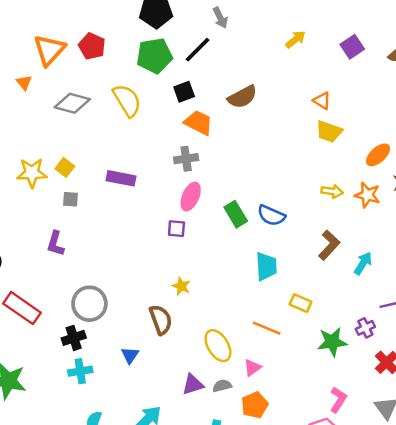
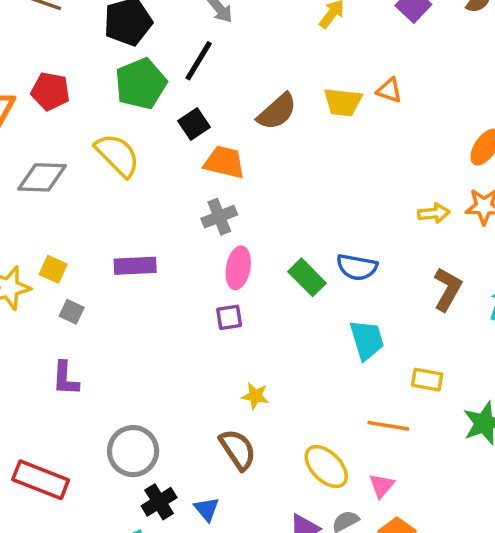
yellow trapezoid: (329, 132) -> (343, 102), moved
gray square: (70, 199) -> (72, 312), turned 35
black cross: (74, 338) -> (159, 502), moved

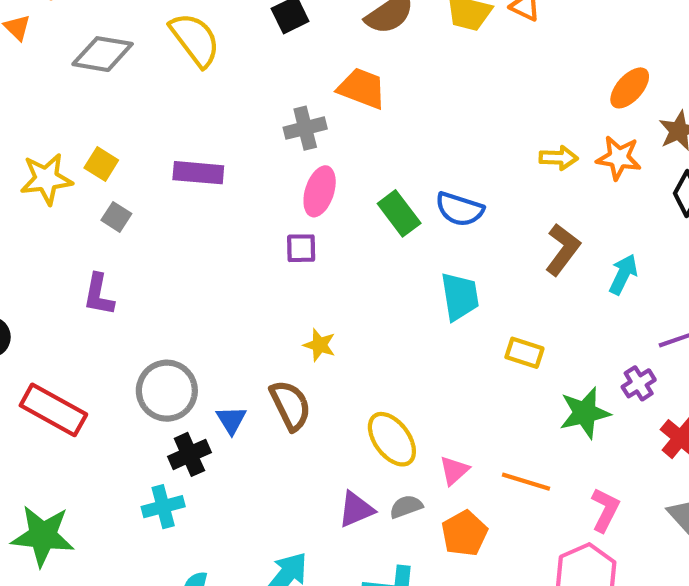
orange trapezoid: (224, 162) -> (362, 88), moved
orange line: (388, 426) -> (526, 482), moved
blue triangle: (207, 509) -> (231, 420), moved

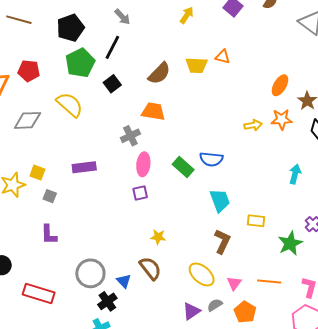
brown L-shape: (563, 249) -> (222, 241), moved

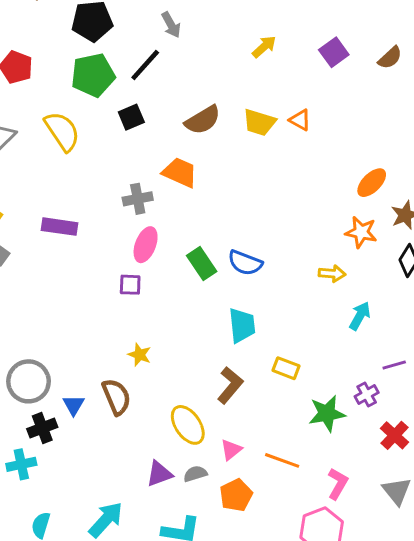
yellow arrow: (253, 125) -> (332, 274), moved

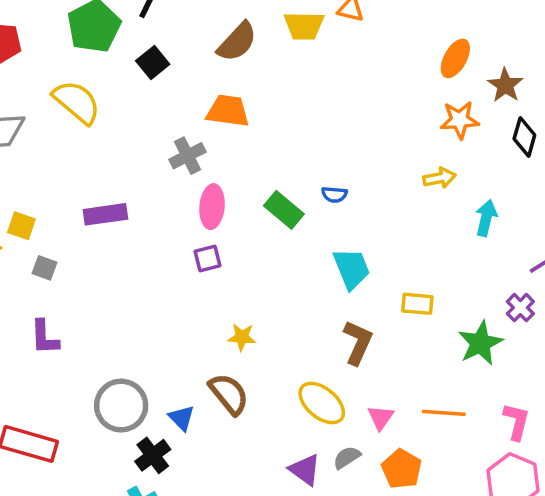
blue semicircle: (245, 263) -> (334, 195), size x0.6
purple triangle: (159, 474) -> (305, 470), turned -48

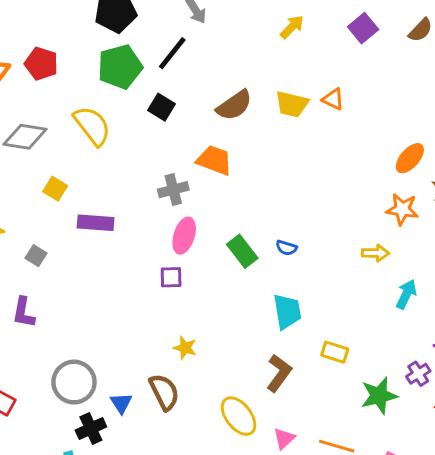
black square: (153, 63) -> (161, 107), turned -32
yellow square: (21, 226) -> (55, 189), moved

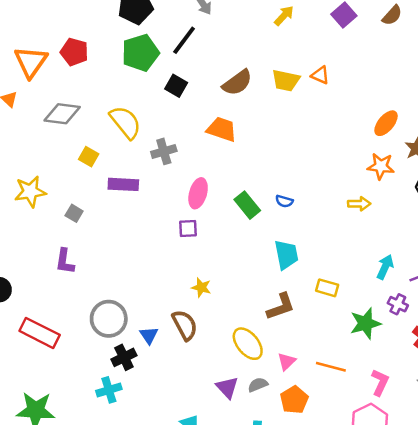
yellow semicircle: (92, 126) -> (125, 122), moved
gray cross: (173, 190) -> (164, 151), moved
cyan arrow: (406, 294) -> (385, 267), moved
brown L-shape: (279, 373) -> (281, 307), turned 36
purple cross: (418, 374) -> (398, 304), turned -30

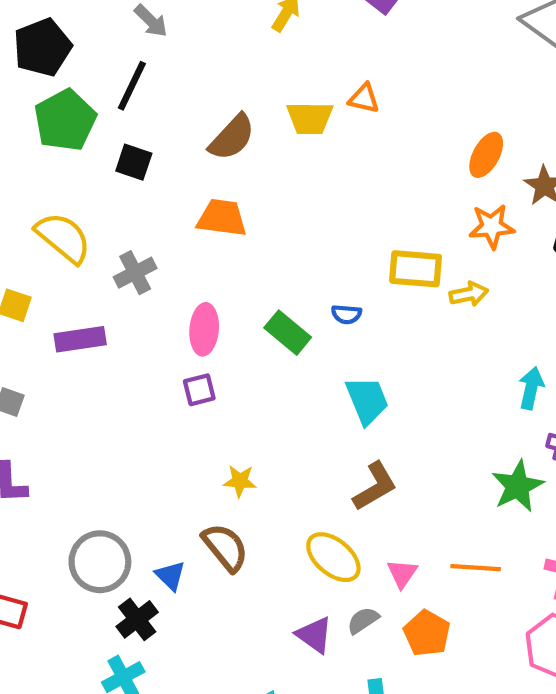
yellow rectangle: (327, 288) -> (416, 269), moved, size x1.4

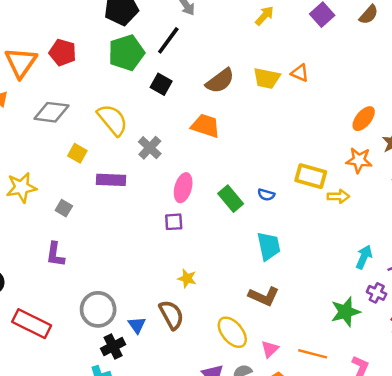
gray cross: (135, 273) -> (150, 148), turned -30
brown L-shape: (375, 486) -> (264, 296), turned 44

